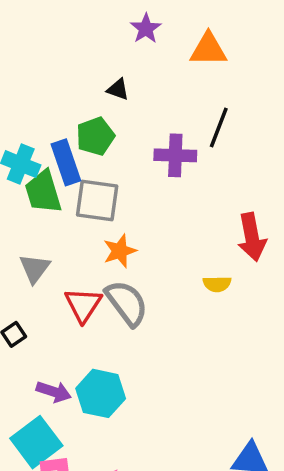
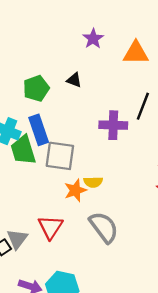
green pentagon: (95, 136) -> (36, 88), moved
gray triangle: (35, 268) -> (17, 239), moved
yellow semicircle: (217, 284) -> (93, 182), moved
gray semicircle: (127, 303) -> (104, 227), moved

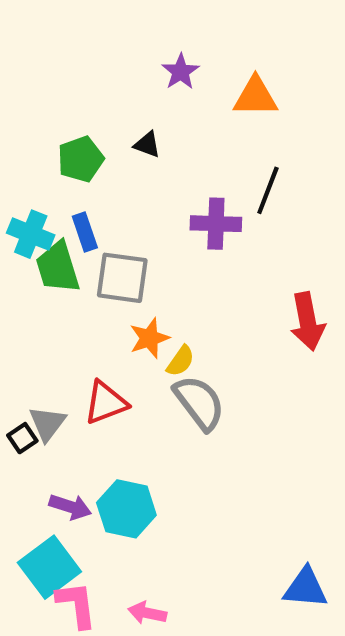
blue rectangle: (39, 130) -> (85, 232), size x0.7
yellow semicircle: (93, 182) -> (181, 361), moved, turned -54
red triangle: (50, 227) -> (106, 403), turned 36

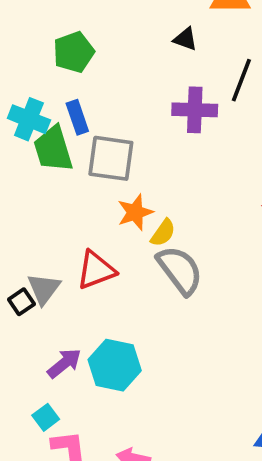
black triangle: (147, 145) -> (185, 39), moved
purple arrow: (70, 507) -> (64, 363), turned -57
cyan square: (49, 567) -> (46, 417), size x0.5

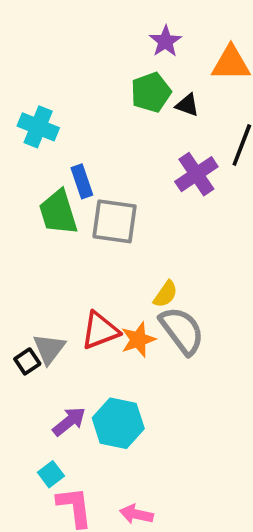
green pentagon: (74, 52) -> (151, 92), moved
purple cross: (195, 110) -> (196, 174), turned -36
cyan cross: (29, 119) -> (38, 127), moved
orange star: (135, 212) -> (138, 340), moved

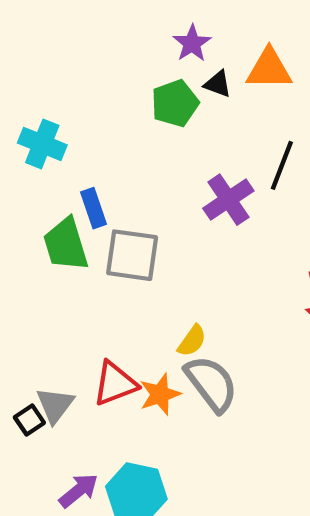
black triangle: (187, 105) -> (218, 84), moved

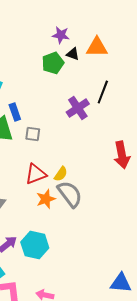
purple star: (192, 43) -> (61, 35), turned -30
gray square: (132, 255) -> (33, 134), size x0.6
red triangle: (115, 384) -> (36, 174), moved

